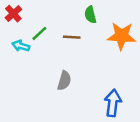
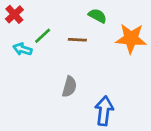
green semicircle: (90, 15) -> (97, 16), turned 133
blue arrow: (113, 103) -> (104, 111), moved

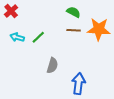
green line: (43, 36) -> (38, 37), moved
brown line: (77, 40) -> (74, 30), moved

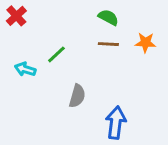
orange star: (99, 29) -> (145, 43), size x0.6
cyan arrow: (17, 37) -> (25, 69), moved

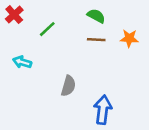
green line: (56, 54) -> (47, 29), moved

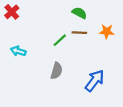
green line: (47, 29) -> (60, 40), moved
blue arrow: (103, 110) -> (95, 81), moved, turned 30

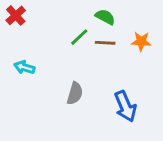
green line: (60, 40) -> (79, 37), moved
blue arrow: (95, 81) -> (125, 106), turned 120

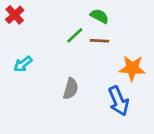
orange star: (141, 41) -> (132, 68), moved, size x1.4
cyan arrow: (24, 67) -> (23, 64), turned -54

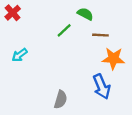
brown line: (99, 41) -> (100, 35), moved
gray semicircle: (71, 89) -> (61, 99), moved

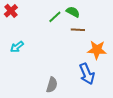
green line: (64, 30) -> (55, 17), moved
brown line: (100, 35) -> (78, 30), moved

